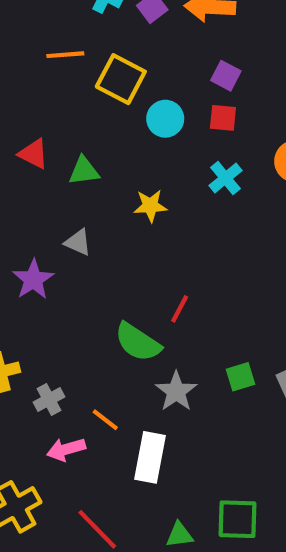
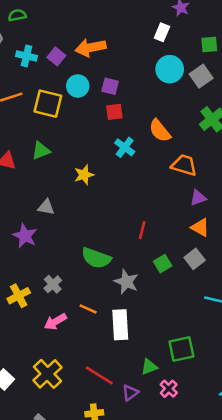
cyan circle: (165, 119) -> (78, 86), moved
green triangle: (84, 171) -> (41, 151), moved
red line: (180, 309) -> (142, 230), moved
gray cross: (49, 400) -> (53, 284), moved
pink arrow: (66, 449) -> (55, 322), moved

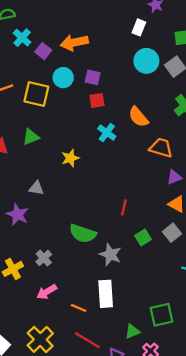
cyan cross: (26, 56) -> (22, 38), moved, turned 30
orange line: (88, 309) -> (79, 308), moved

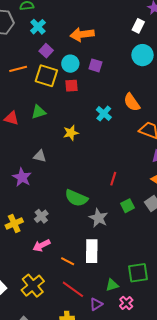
purple square: (43, 51) -> (46, 51), moved
red square: (97, 100) -> (71, 86), moved

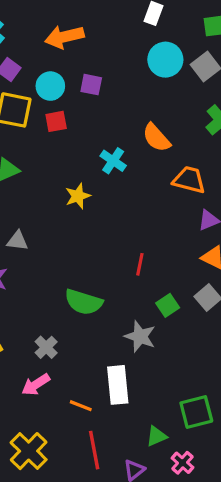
yellow star: (71, 133) -> (78, 196), moved
gray cross: (41, 216) -> (46, 347), moved
gray star: (98, 218) -> (140, 336), moved
red line: (73, 289) -> (94, 450), turned 50

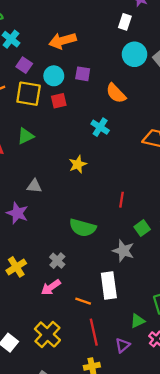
orange semicircle: (156, 138) -> (116, 93), moved
yellow star: (78, 196) -> (78, 164), moved

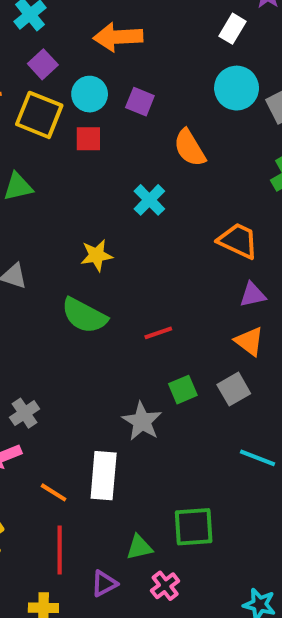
red line: (122, 200) -> (158, 333), turned 49
green semicircle: (83, 228) -> (84, 316), moved

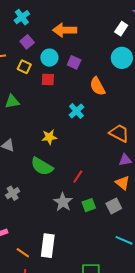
yellow square: (39, 115) -> (24, 67), size x0.6
red line: (158, 333) -> (78, 177), turned -40
gray cross: (25, 413) -> (13, 193), moved
gray star: (142, 421) -> (63, 202), moved

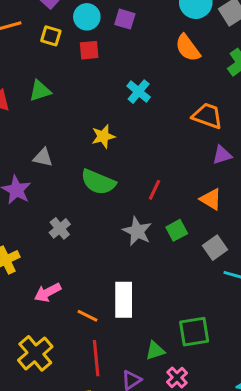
orange semicircle: (97, 86) -> (188, 48), moved
orange triangle: (123, 183) -> (211, 199), moved
gray square: (114, 206) -> (215, 248), moved

